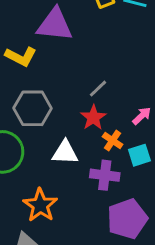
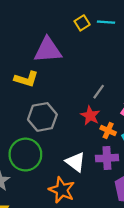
gray line: (98, 89) -> (99, 92), moved
white triangle: (65, 152) -> (75, 162), moved, turned 45

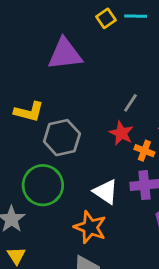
yellow L-shape: (26, 79) -> (29, 112), moved

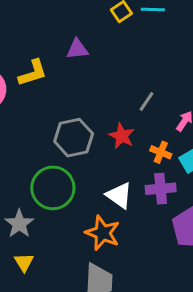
purple triangle: (65, 54) -> (77, 49), size x0.6
yellow L-shape: (29, 112) -> (33, 73), moved, turned -32
red star: (121, 133) -> (122, 136), moved

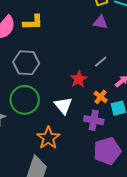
purple triangle: (77, 49) -> (100, 22), moved
gray hexagon: (74, 138) -> (26, 63), moved
white triangle: (119, 195) -> (63, 105), moved

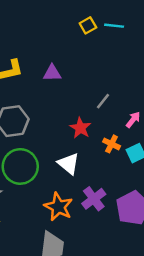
purple triangle: (100, 22) -> (52, 73), moved
purple cross: (94, 120) -> (94, 199), moved, turned -36

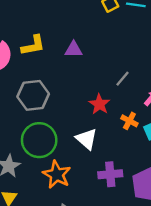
purple cross: (94, 199) -> (110, 174), turned 30
orange star: (58, 207) -> (57, 175), moved

